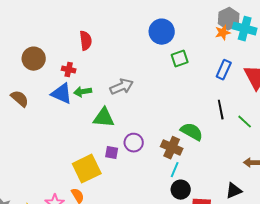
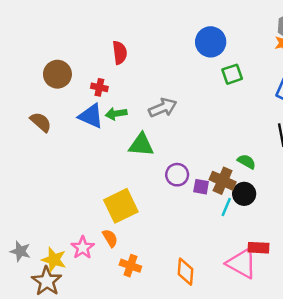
green semicircle: (192, 132) -> (247, 162), size x0.7
purple square: (112, 153) -> (201, 187), moved
black circle: (181, 190) -> (244, 194), moved

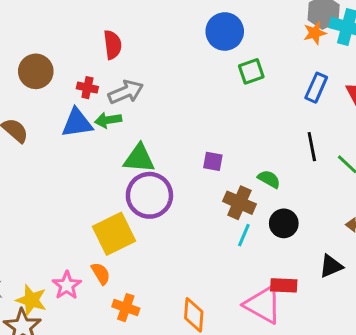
gray arrow: (163, 108) -> (126, 92), moved
blue triangle: (91, 116) -> (77, 123), turned -32
purple circle: (177, 175) -> (149, 195), moved, size x1.6
purple square: (201, 187) -> (213, 161), moved
black circle: (244, 194) -> (284, 223), moved

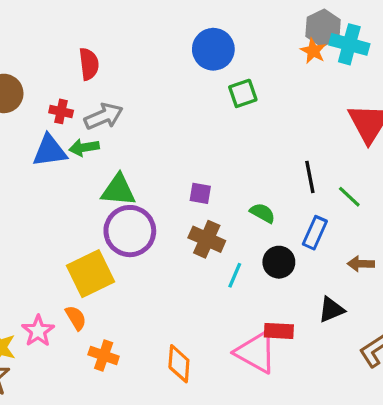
orange star: (315, 33) -> (313, 51), turned -30
blue rectangle: (316, 88) -> (315, 233), moved
brown cross: (239, 203) -> (207, 239), moved

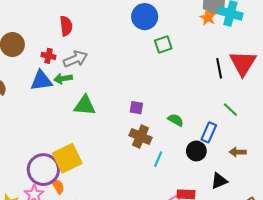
black line: (310, 177) -> (219, 68), moved
purple circle: (130, 231) -> (43, 170), moved
black circle: (279, 262) -> (196, 151), moved

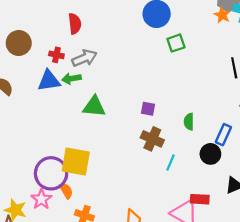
green semicircle: (176, 120) -> (189, 122), turned -119
yellow square: (67, 158) -> (76, 161), turned 36

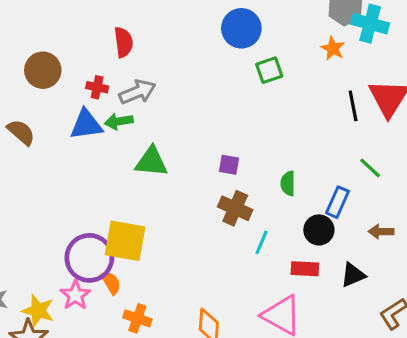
orange star: (222, 15) -> (333, 48), moved
red rectangle: (200, 199) -> (305, 269), moved

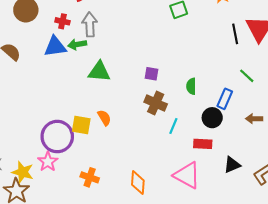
gray arrow: (137, 92) -> (90, 24), turned -70
yellow square: (125, 241) -> (81, 125), size x0.7
black triangle: (353, 275) -> (232, 165), moved
orange semicircle: (111, 283) -> (104, 118), moved

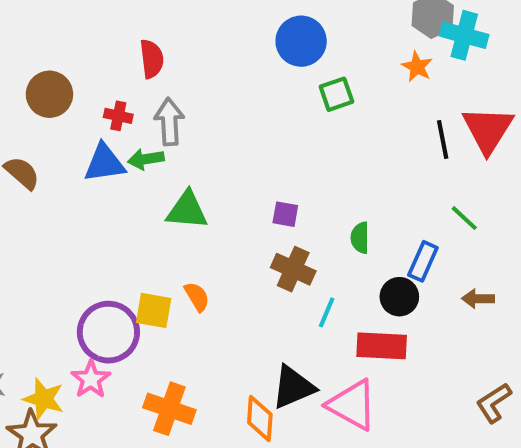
red rectangle: (203, 144) -> (382, 346), size x1.4
black triangle: (232, 165) -> (293, 387), moved, size x1.4
orange cross: (90, 177) -> (169, 409), size x1.4

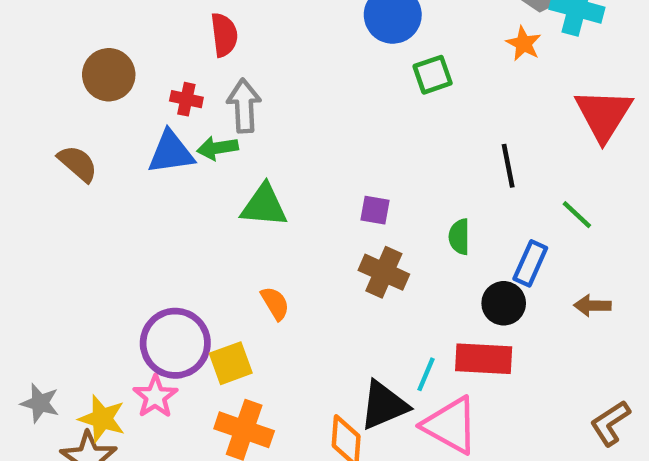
black line: (443, 139) -> (508, 166), moved
yellow square: (154, 310) -> (231, 363), moved, turned -30
cyan line: (327, 312) -> (426, 374), moved

